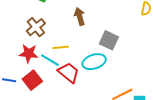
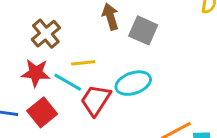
gray square: (109, 40) -> (143, 30), moved
red trapezoid: (69, 73) -> (96, 100), turned -95

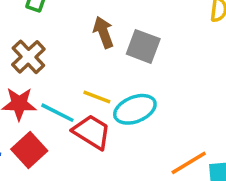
yellow line: (83, 63) -> (97, 97), moved, turned 30
red trapezoid: (96, 100) -> (92, 132), turned 92

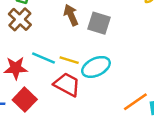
brown cross: (28, 57) -> (20, 19), moved
cyan line: (57, 113) -> (44, 58), moved

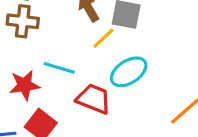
brown cross: (20, 19) -> (23, 21), turned -30
yellow line: (69, 60) -> (104, 38), moved, turned -54

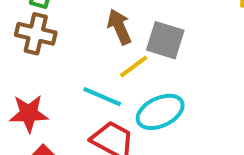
cyan line: (59, 68) -> (102, 97), moved

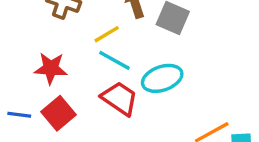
yellow line: (134, 66) -> (107, 34), moved

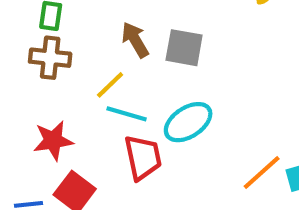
red trapezoid: (119, 98) -> (143, 157), turned 57

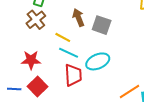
brown cross: (50, 58) -> (36, 20), turned 36
yellow line: (110, 85) -> (63, 37), turned 63

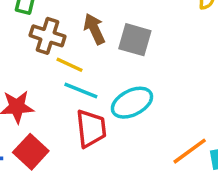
brown cross: (36, 20) -> (48, 36), moved, turned -30

